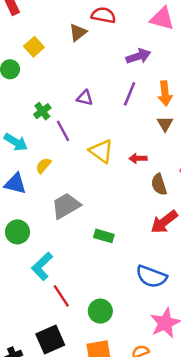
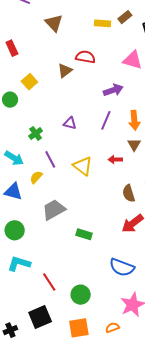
purple line: (63, 131) -> (50, 159), moved
red arrow: (138, 158) -> (115, 160), moved
cyan L-shape: (42, 266) -> (19, 264), moved, turned 60

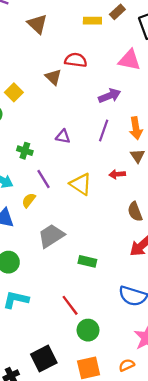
brown triangle: (65, 71) -> (53, 77), turned -35
green cross: (36, 133) -> (25, 151), turned -32
red line: (49, 282) -> (70, 305), moved

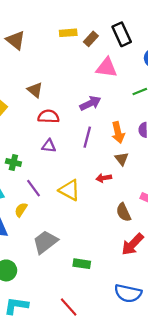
brown rectangle: (117, 12) -> (91, 39), moved
red semicircle: (76, 60) -> (48, 116), moved

